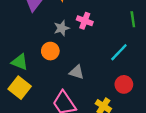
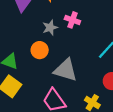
gray triangle: (77, 72) -> (66, 70), size x1.6

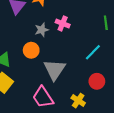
gray triangle: (66, 70) -> (55, 70), turned 45

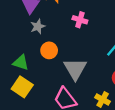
gray star: (42, 30) -> (38, 26), moved

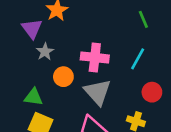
pink cross: (80, 20) -> (95, 57), moved, size x1.5

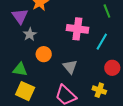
pink cross: (95, 57) -> (77, 29), moved
gray triangle: (98, 92) -> (70, 67), size x0.7

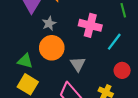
gray star: (30, 34) -> (49, 23), moved
orange circle: (44, 54) -> (52, 48), size x1.5

